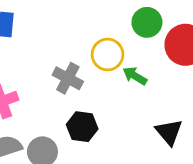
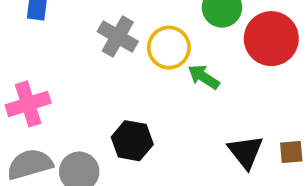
gray cross: (68, 78) -> (118, 37), moved

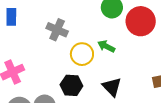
yellow circle: (169, 48) -> (82, 54), moved
black triangle: (246, 152) -> (112, 87), moved

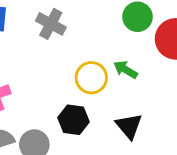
gray cross: (57, 30) -> (51, 24), moved

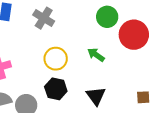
yellow circle: (91, 78) -> (56, 59), moved

